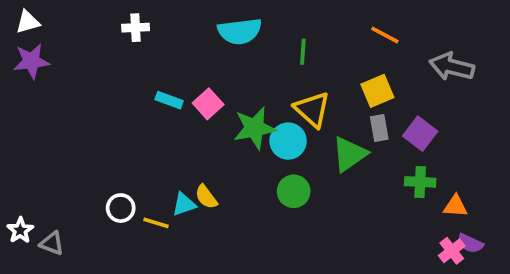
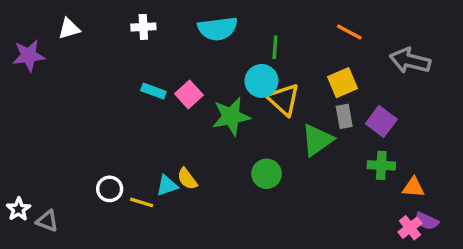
white triangle: (28, 22) -> (69, 29), moved
white cross: (136, 28) -> (143, 27), moved
cyan circle: (288, 141) -> (261, 81), moved

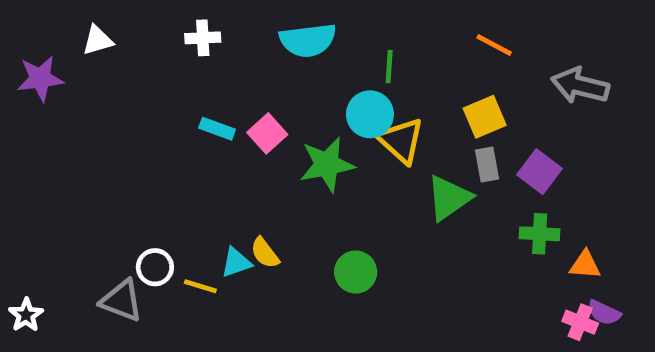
green circle: (267, 174) -> (356, 272), moved
white star: (18, 209) -> (26, 315), moved
gray triangle: (47, 221) -> (121, 301), moved, size x1.4
pink cross: (410, 228) -> (580, 322), turned -30

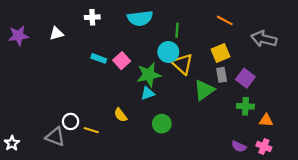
white triangle: (98, 40) -> (56, 33), moved
cyan triangle: (236, 262) -> (148, 93), moved
purple semicircle: (604, 313) -> (239, 146), moved

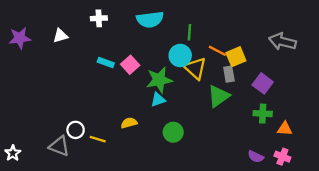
orange line: (225, 20) -> (217, 51), moved
gray rectangle: (222, 75) -> (229, 74), moved
yellow semicircle: (121, 115) -> (129, 123), turned 112

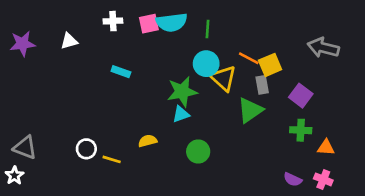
green line: (189, 32) -> (207, 29), moved
pink square: (130, 65) -> (149, 24), moved, turned 30
gray triangle: (59, 146) -> (25, 148), moved

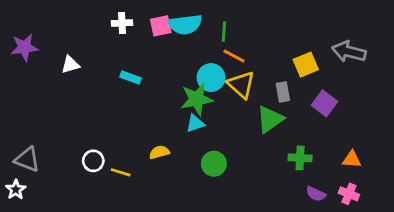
white triangle: (69, 41) -> (70, 65), moved
orange line: (249, 58) -> (234, 56), moved
cyan circle: (206, 64) -> (211, 78), moved
yellow square: (270, 65) -> (306, 65), moved
green cross: (301, 130) -> (300, 158), moved

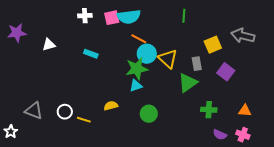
green line: (224, 32) -> (184, 16), moved
orange line: (234, 56) -> (139, 39), moved
gray triangle: (27, 159) -> (34, 111), moved

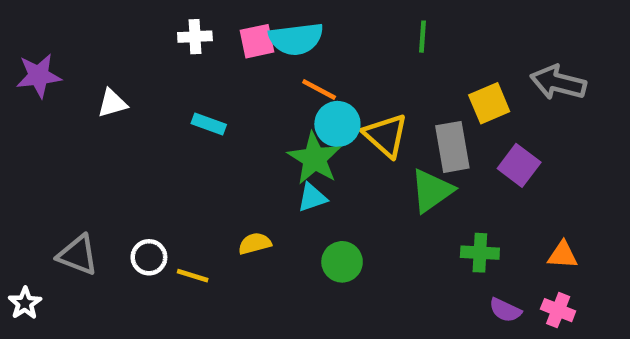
gray rectangle: (197, 64) -> (452, 147), size x1.5
green star: (137, 69) -> (314, 158), turned -30

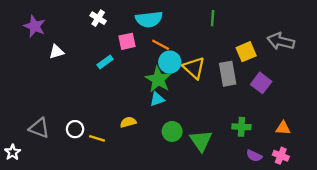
white cross: (195, 37) -> (98, 18), turned 35
pink square: (257, 41) -> (127, 41), moved
purple star: (39, 76) -> (35, 26), moved, turned 30
cyan rectangle: (209, 124) -> (105, 62), turned -56
green triangle: (432, 191) -> (201, 141), moved, turned -30

